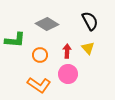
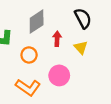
gray diamond: (47, 24) -> (37, 22), turned -65
red arrow: (67, 51) -> (57, 39), moved

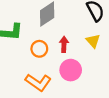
red arrow: (57, 39) -> (64, 44), moved

